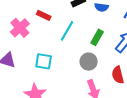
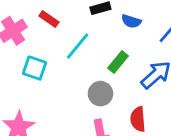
cyan square: (44, 61) -> (35, 68), moved

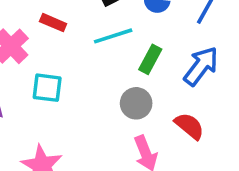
cyan line: (78, 46) -> (113, 36), moved, turned 44
red semicircle: (138, 119) -> (189, 126), turned 145

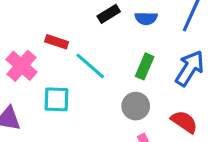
cyan line: (113, 36) -> (90, 66), moved, turned 64

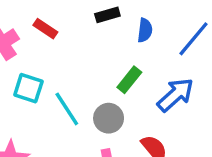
blue semicircle: (146, 18) -> (145, 30), turned -100
cyan line: (90, 66) -> (67, 109), moved

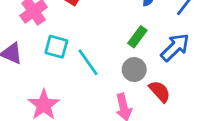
gray circle: (109, 118) -> (134, 70), moved

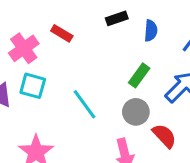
cyan square: (56, 47) -> (33, 86), moved

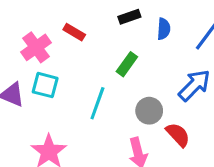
green rectangle: (139, 75) -> (127, 64), moved
cyan line: (85, 104) -> (97, 103), turned 56

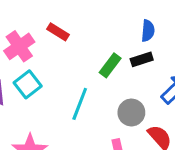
black rectangle: (129, 17) -> (142, 59), moved
cyan square: (45, 85) -> (28, 84), turned 36

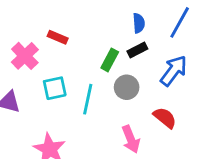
cyan square: (28, 84) -> (55, 88), moved, turned 35
gray circle: (131, 112) -> (127, 87), moved

